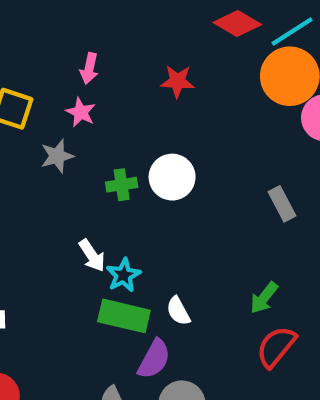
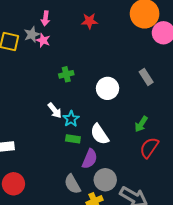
gray star: (57, 156) -> (32, 34), moved
white circle: (172, 177) -> (108, 88), moved
white semicircle: (178, 311) -> (100, 134), size x1.5
green rectangle: (124, 316) -> (73, 139), size x0.6

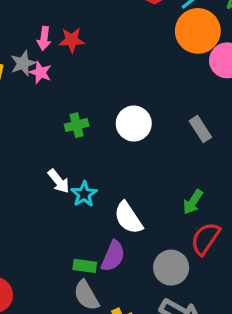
red star: (89, 21) -> (72, 40), moved
white circle: (108, 88) -> (134, 124), moved
green rectangle: (73, 139) -> (85, 266), moved
gray circle: (105, 180) -> (171, 268), moved

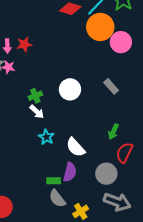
white arrow: (59, 181) -> (37, 112), moved

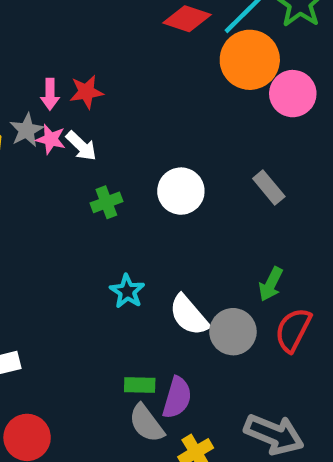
white arrow: (37, 112) -> (81, 146), moved
purple semicircle: (70, 172) -> (177, 398), moved
gray circle: (106, 174) -> (233, 332), moved

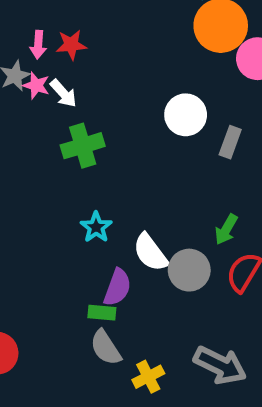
gray rectangle: (269, 188) -> (230, 142), turned 56
white circle: (181, 191) -> (186, 115), moved
green cross: (106, 202) -> (83, 146), size x1.5
purple semicircle: (177, 398) -> (117, 287), moved

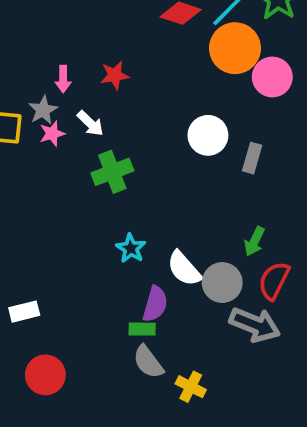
red star: (71, 45) -> (115, 75), moved
pink star: (36, 85) -> (52, 134), moved, turned -30
gray arrow: (220, 365) -> (255, 325), moved
yellow cross: (148, 377) -> (191, 387), turned -32

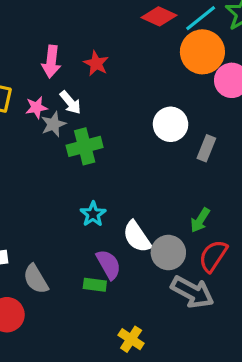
red star: (115, 75) -> (96, 63), turned 30
pink arrow: (63, 79) -> (51, 62), size x1.4
gray star: (43, 110) -> (53, 124), moved
purple semicircle: (155, 304) -> (109, 264), turned -52
gray semicircle: (148, 362) -> (36, 279), moved

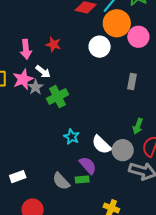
pink star: (36, 107) -> (23, 79), size x1.5
white circle: (171, 124) -> (100, 47), moved
gray semicircle: (36, 279) -> (61, 181), moved

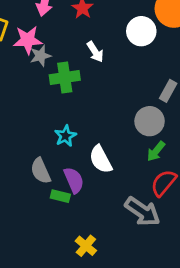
white arrow: (43, 72) -> (95, 52), moved
gray circle: (123, 150) -> (150, 121), moved
gray semicircle: (61, 181) -> (41, 171), moved

